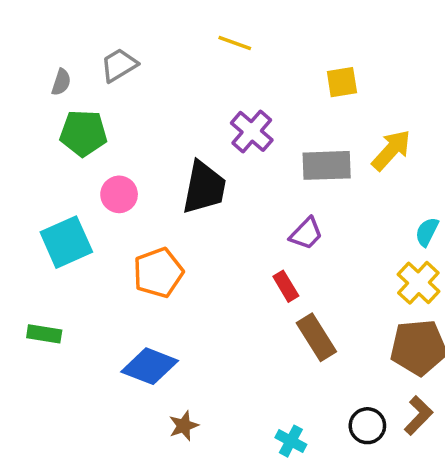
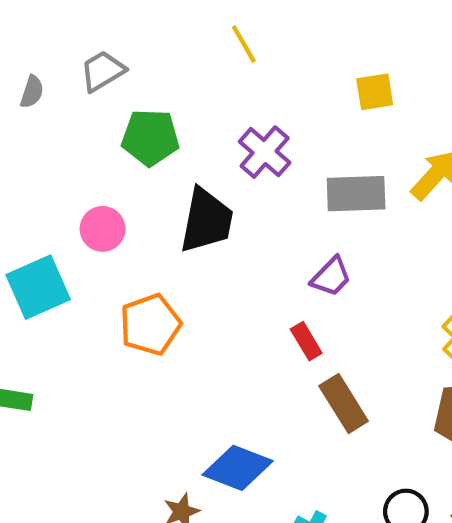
yellow line: (235, 43) -> (244, 44), turned 40
green pentagon: (83, 133) -> (150, 137), moved
blue diamond: (150, 366) -> (238, 468), moved

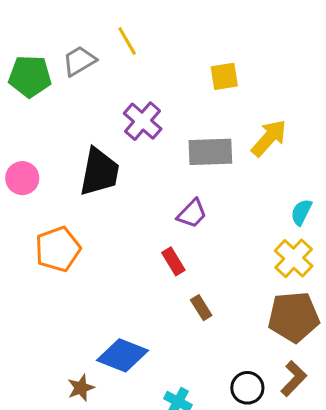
gray trapezoid: (103, 71) -> (79, 61), moved
green pentagon: (150, 137) -> (30, 76), moved
brown rectangle: (344, 403) -> (201, 308), size x0.6

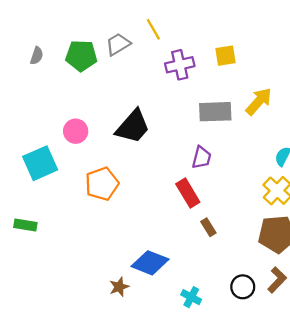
purple cross: (143, 121) -> (180, 65), moved, turned 36
black trapezoid: (99, 172) -> (133, 127), turned 30
purple trapezoid: (192, 214) -> (202, 157), turned -30
red rectangle: (173, 261) -> (188, 193), size x1.4

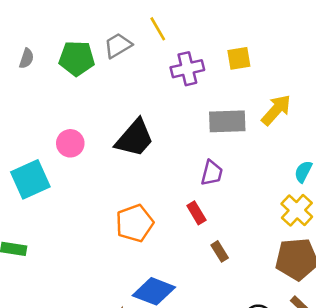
orange pentagon: (102, 184) -> (135, 223), moved
red rectangle: (188, 193) -> (196, 213), size x0.7

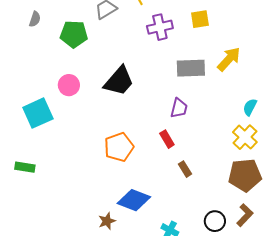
green pentagon: (77, 58) -> (74, 34), moved

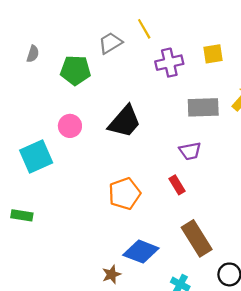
purple trapezoid: (179, 108) -> (190, 151), turned 65
brown rectangle: (185, 169) -> (197, 238), moved, size x2.0

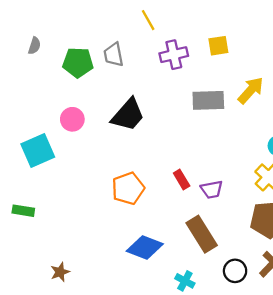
gray trapezoid: (110, 43) -> (114, 55), moved, turned -70
purple trapezoid: (190, 151) -> (212, 190), moved
brown star: (111, 274) -> (60, 272), moved

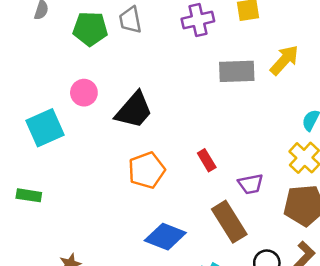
black trapezoid: (128, 115) -> (134, 110), moved
purple trapezoid: (212, 190) -> (251, 184), moved

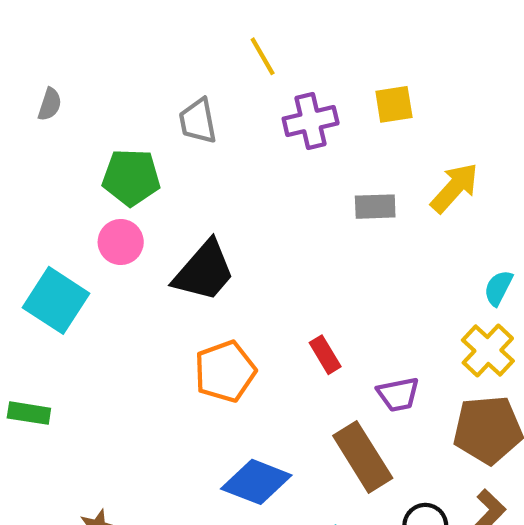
green pentagon: (90, 29) -> (131, 177), moved
gray rectangle: (237, 71) -> (375, 207), size x0.7
cyan square: (45, 128) -> (56, 300), turned -33

